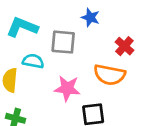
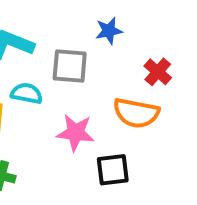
blue star: (90, 17) -> (109, 31), turned -30

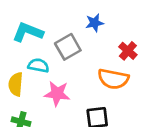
gray square: (70, 66) -> (68, 47), turned -35
pink star: (76, 133) -> (57, 94), moved

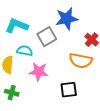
blue star: (95, 23) -> (67, 19), size x1.6

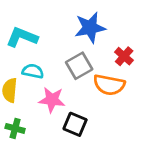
gray square: (47, 37) -> (79, 66), moved
black square: (69, 90) -> (75, 124), moved, turned 30

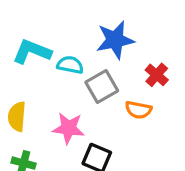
cyan semicircle: (33, 71) -> (70, 65), moved
orange semicircle: (109, 85) -> (138, 110), size x0.7

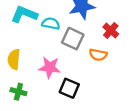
gray square: (102, 87) -> (73, 39), turned -35

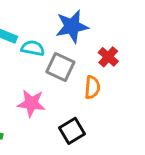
orange semicircle: (98, 55) -> (92, 87), turned -96
black square: (69, 88) -> (72, 131), moved, turned 36

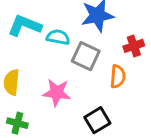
red cross: (108, 57) -> (134, 46), turned 30

